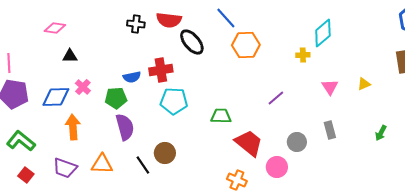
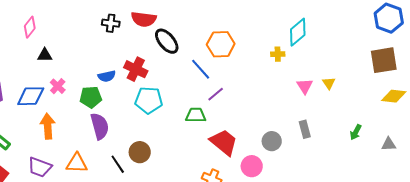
blue line: (226, 18) -> (201, 69), moved
pink diamond: (55, 28) -> (30, 27), turned -60
red cross: (161, 70) -> (136, 69), turned 35
yellow triangle: (364, 84) -> (329, 83), moved, turned -40
purple line: (276, 98) -> (216, 94), moved

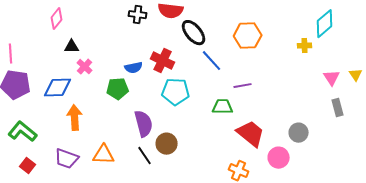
blue line: (201, 69) -> (212, 61), moved
pink cross: (58, 86) -> (85, 67), moved
purple line: (216, 94) -> (243, 86), turned 30
purple semicircle: (100, 126) -> (144, 124), moved
gray rectangle: (305, 129) -> (338, 108), moved

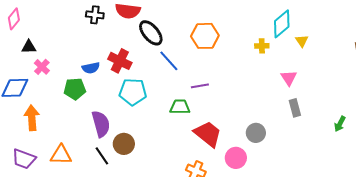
yellow triangle: (356, 75) -> (302, 41), moved

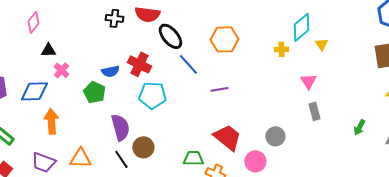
green pentagon: (75, 89) -> (94, 92), turned 30
green trapezoid: (180, 107) -> (193, 158), moved

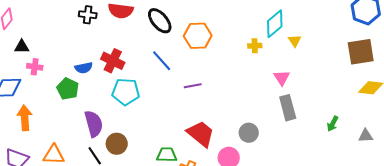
black ellipse: (170, 36) -> (160, 21), moved
pink cross: (61, 70) -> (35, 67), turned -35
gray rectangle: (314, 111) -> (288, 108), size x1.4

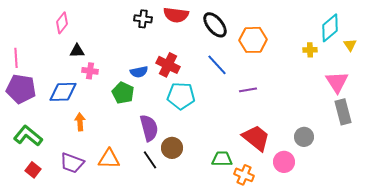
pink triangle: (282, 78) -> (337, 82), size x1.4
orange arrow: (25, 118) -> (80, 122), size x0.7

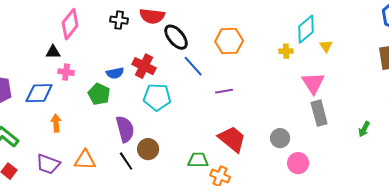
pink diamond: (62, 23) -> (70, 24), moved, size x1.4
black ellipse: (215, 25) -> (176, 37), moved
pink circle: (284, 162) -> (298, 163), moved

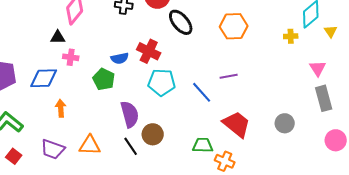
blue line: (193, 66) -> (202, 92), moved
pink triangle: (313, 83) -> (318, 68), size x0.7
pink circle: (298, 163) -> (336, 140), moved

